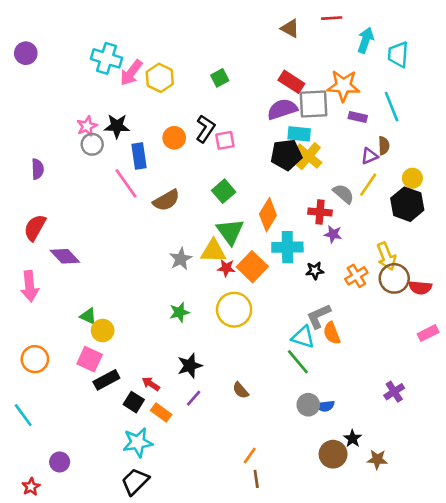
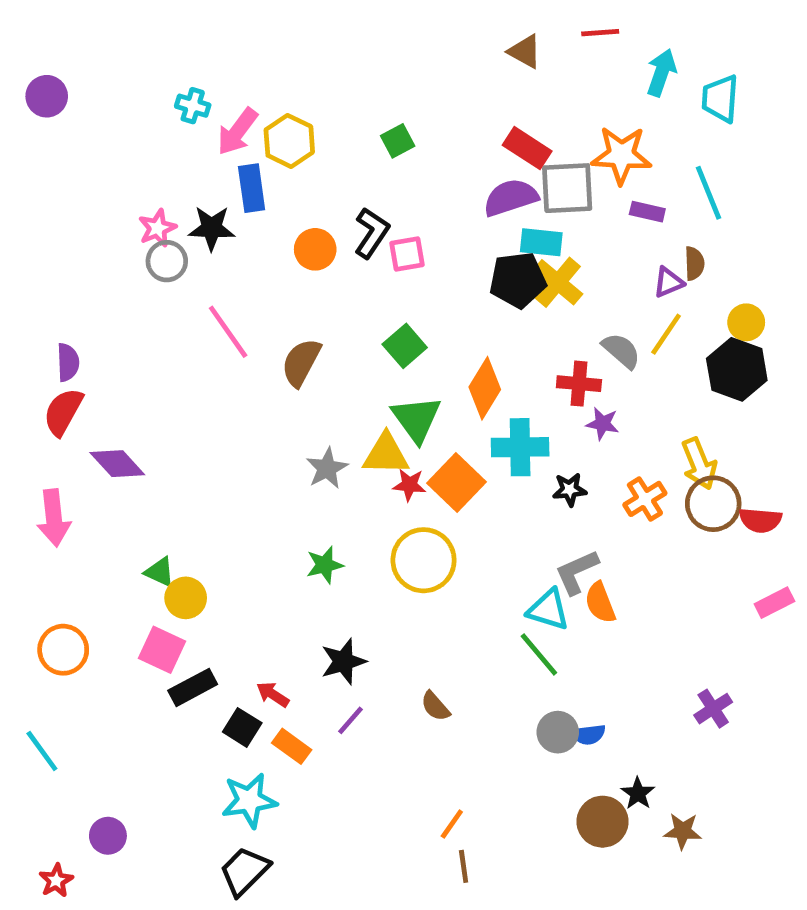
cyan cross: (106, 58) -> (193, 106), size x0.6
blue rectangle: (139, 156) -> (252, 188), moved
purple semicircle: (37, 169) -> (68, 362), moved
brown semicircle: (166, 200) -> (301, 362), turned 148

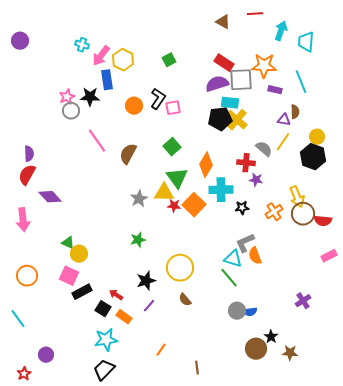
purple triangle: (668, 282) -> (284, 120), turned 32
yellow circle: (424, 560) -> (180, 268), moved
orange line: (452, 824) -> (161, 350), moved

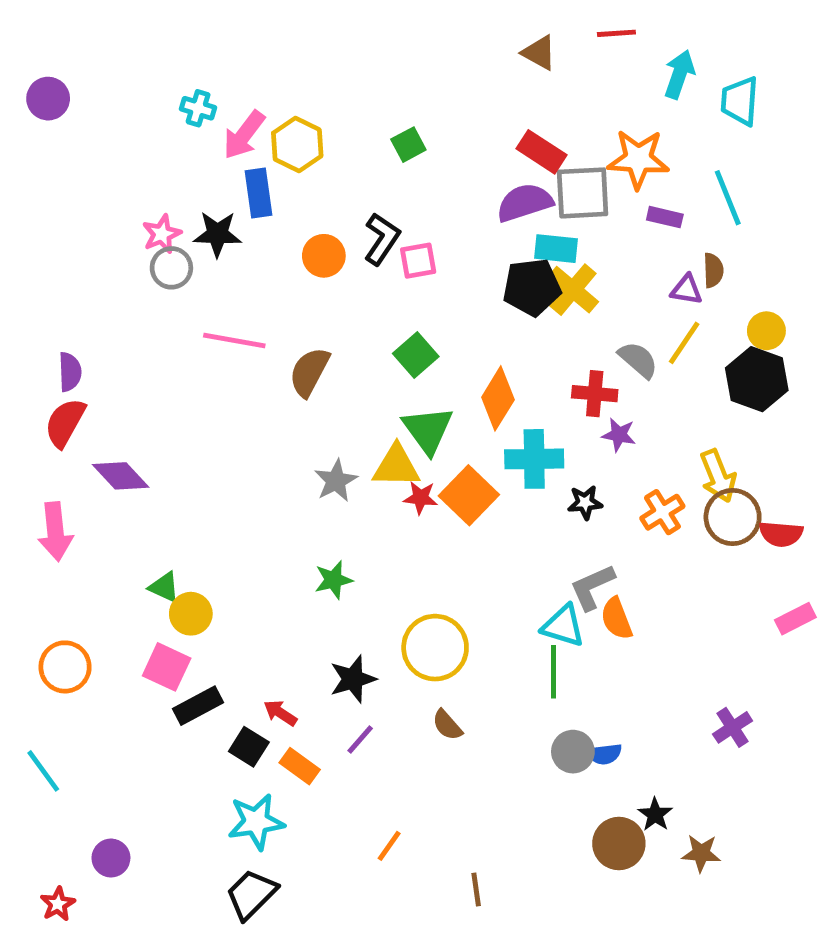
pink line: (97, 141) -> (234, 340), turned -45
green line: (229, 278) -> (554, 672), turned 40

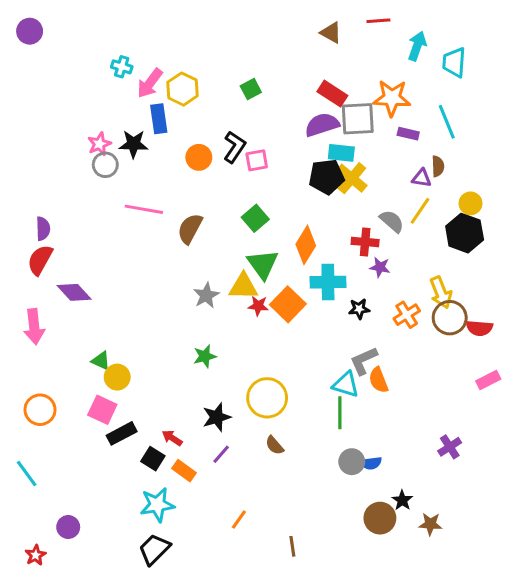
purple circle: (48, 99) -> (30, 31), moved

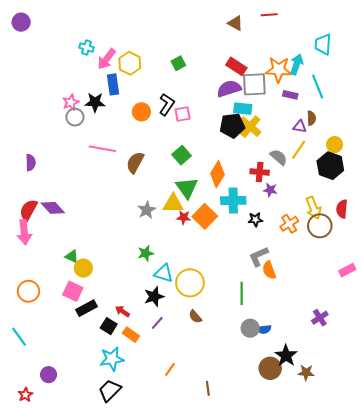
cyan arrow: (417, 46) -> (297, 64), moved
red semicircle: (40, 260) -> (28, 210), moved
red semicircle: (479, 328) -> (342, 209), moved, turned 90
cyan triangle: (346, 384) -> (164, 273), moved
black star: (402, 500) -> (286, 356), size x1.5

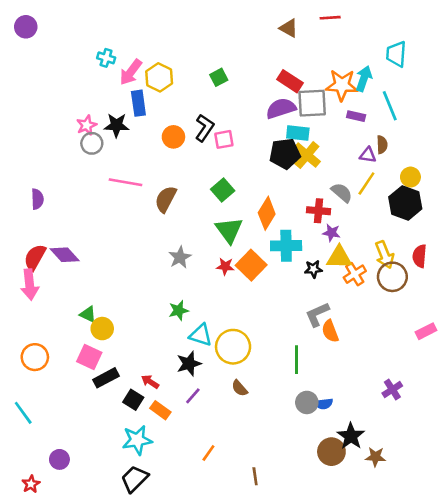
yellow triangle: (173, 204) -> (339, 257), moved

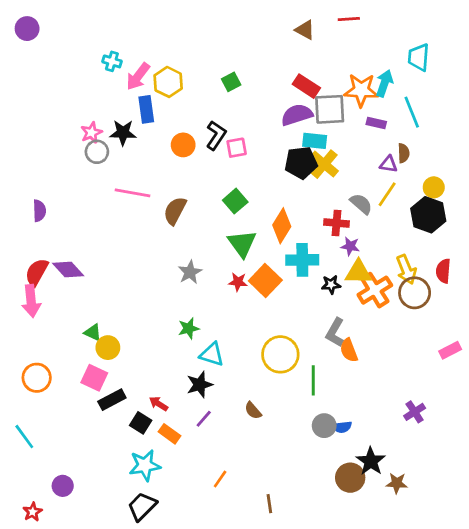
orange cross: (355, 274) -> (375, 290), size x1.4
gray L-shape: (317, 314) -> (335, 333), turned -36
yellow circle: (233, 347) -> (280, 354), moved

